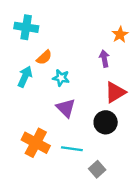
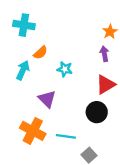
purple arrow: (104, 59) -> (104, 54), moved
cyan star: (61, 78) -> (65, 69), moved
purple triangle: (66, 108) -> (47, 99), moved

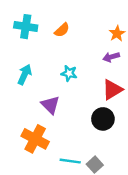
orange semicircle: (40, 53) -> (62, 30), moved
purple arrow: (104, 54) -> (111, 57), turned -96
cyan line: (66, 136) -> (70, 161), moved

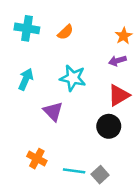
cyan star: (69, 73) -> (73, 78), size x1.5
orange cross: (35, 139) -> (37, 159), moved, size x0.7

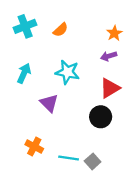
cyan cross: (27, 28) -> (25, 26), turned -30

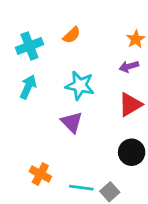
cyan cross: (25, 26) -> (29, 46), moved
purple triangle: (49, 103) -> (72, 122), moved
black circle: (101, 117) -> (132, 152), moved

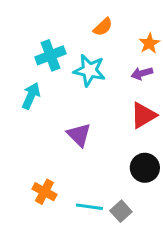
orange semicircle: (72, 35) -> (103, 27), moved
cyan cross: (29, 46) -> (50, 55), moved
cyan star: (80, 85) -> (89, 70), moved

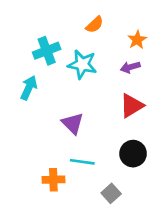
orange cross: (44, 192) -> (53, 180), moved, turned -30
cyan line: (89, 207) -> (82, 162), moved

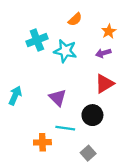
cyan arrow: (29, 88) -> (15, 96), moved
black circle: (133, 154) -> (92, 115), moved

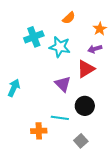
red triangle: (104, 84) -> (86, 69), moved
purple triangle: (58, 98) -> (63, 84), moved

